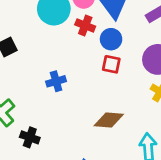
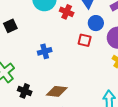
blue circle: (111, 39) -> (96, 23), moved
brown diamond: (109, 120) -> (57, 91), moved

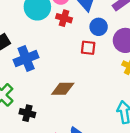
blue cross: (45, 51) -> (26, 59), moved, size x1.5
brown diamond: (57, 91) -> (63, 89), moved

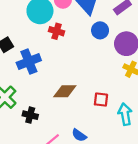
red cross: (64, 18) -> (57, 31), moved
red square: (88, 48) -> (101, 100), moved

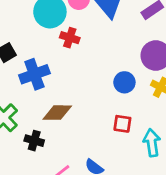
blue circle: (100, 30) -> (124, 82), moved
brown diamond: (65, 91) -> (57, 113), moved

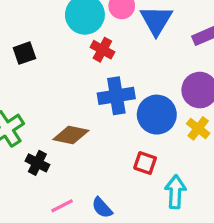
blue cross: (34, 74) -> (116, 96), moved
blue circle: (124, 82) -> (157, 115), size x1.5

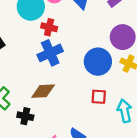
blue cross: (116, 96) -> (50, 53), moved

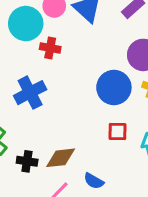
blue cross: (50, 53) -> (30, 93), moved
brown diamond: (43, 91) -> (61, 158), moved

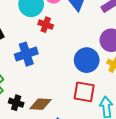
red square: (118, 131) -> (84, 92), size x1.5

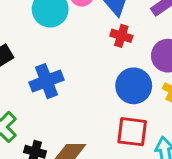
red cross: (46, 25) -> (121, 36), moved

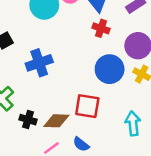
red square: (132, 132) -> (87, 106), moved

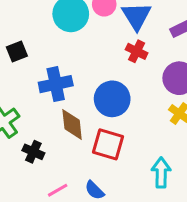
blue circle: (110, 69) -> (112, 99), moved
brown diamond: (56, 121) -> (72, 124), moved, turned 75

